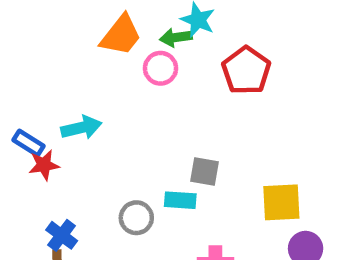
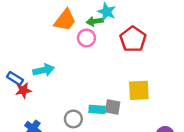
gray square: (204, 172) -> (113, 107), moved
yellow square: (281, 202) -> (139, 90), moved

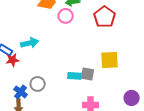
gray circle: (73, 119) -> (38, 84), moved

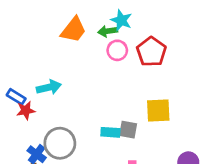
pink circle: (66, 16) -> (117, 50), moved
gray circle: (38, 84) -> (60, 143), size x1.5

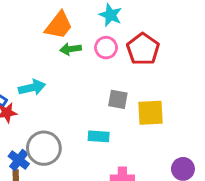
green arrow: (108, 31) -> (71, 49), moved
gray square: (128, 130) -> (118, 99), moved

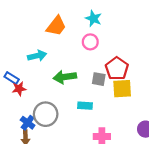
green arrow: (71, 49) -> (65, 77), moved, size x1.5
red pentagon: (143, 49) -> (117, 68), moved
cyan arrow: (32, 88) -> (37, 56), moved

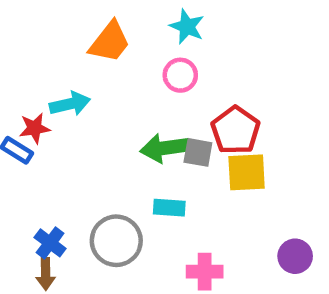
green arrow: (65, 77) -> (165, 148), moved
red star: (19, 89) -> (35, 128), moved
gray circle: (46, 114) -> (116, 241), moved

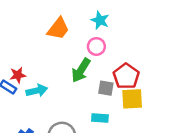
cyan arrow: (70, 104) -> (37, 91), moved
green arrow: (165, 148) -> (81, 70), moved, turned -50
cyan rectangle: (169, 208) -> (100, 118), moved

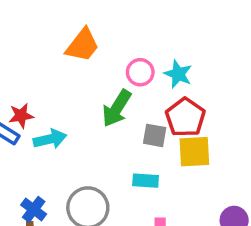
cyan star: (100, 20) -> (178, 74), moved

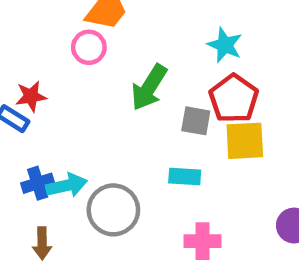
pink circle: (140, 72) -> (89, 47), moved
cyan arrow: (50, 139) -> (67, 185), moved
blue cross: (34, 209) -> (38, 183), moved, turned 35

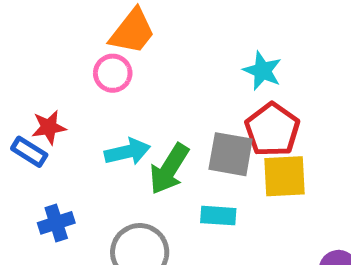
green arrow: (149, 87) -> (169, 169), moved
gray square: (196, 121) -> (231, 154), size x1.4
cyan arrow: (67, 185) -> (127, 152), moved

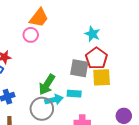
cyan arrow: (127, 152) -> (54, 100), moved
green arrow: (169, 169) -> (47, 84), moved

